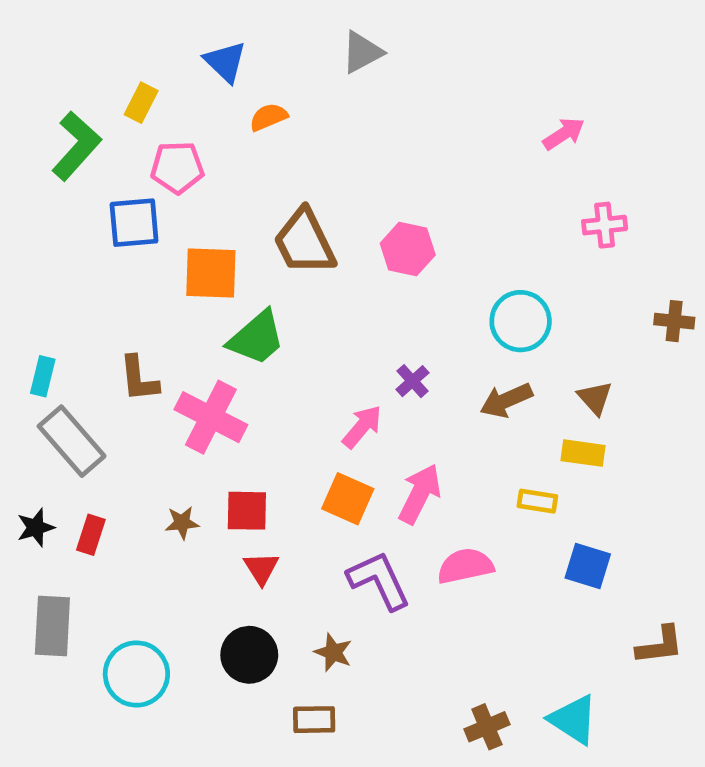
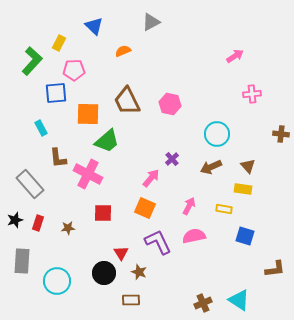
orange semicircle: (268, 117) -> (123, 51), moved
cyan rectangle: (43, 376) -> (41, 128), moved, turned -42
pink arrow: (420, 494) -> (189, 206), moved, size x0.7
brown star: (182, 523) -> (68, 228), moved
red triangle: (261, 568) -> (121, 253), moved

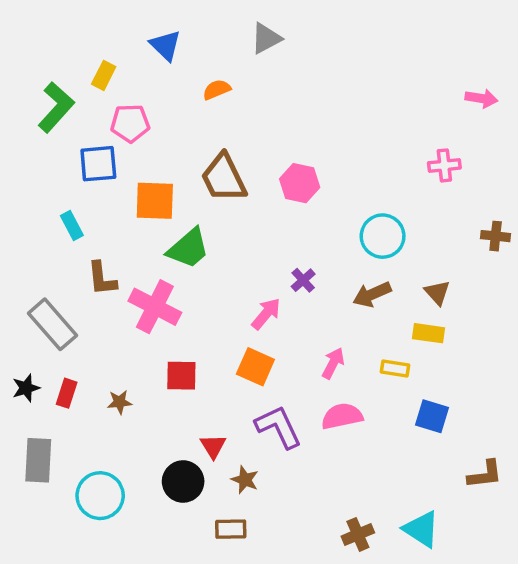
pink arrow: (235, 56) -> (481, 98), moved, turned 42

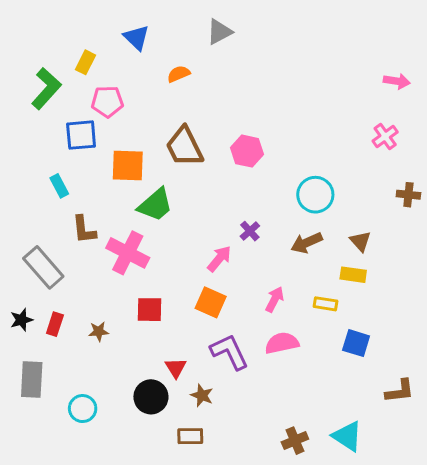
pink cross: (444, 165) -> (385, 136), moved, turned -30
cyan circle: (100, 496) -> (83, 409), size x0.7

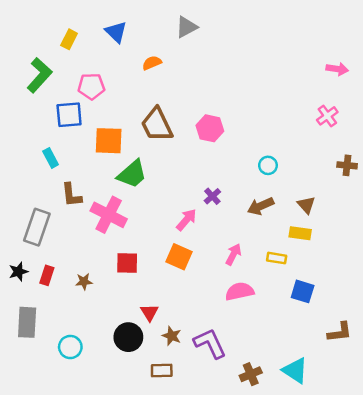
yellow rectangle: (85, 62) -> (69, 39), moved
cyan circle: (315, 195) -> (268, 165), size x0.6
gray rectangle: (43, 267) -> (37, 227), turned 60
purple L-shape: (230, 352) -> (210, 343), moved

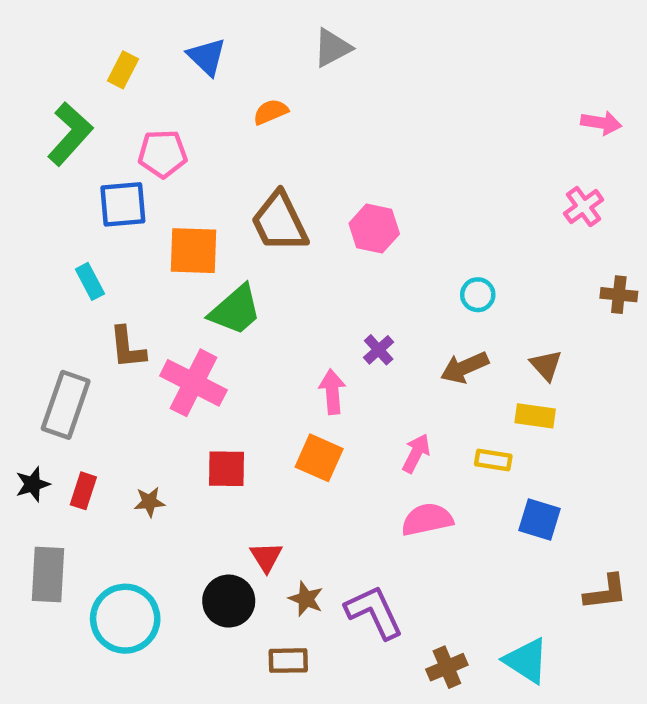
pink arrow: (186, 220) -> (332, 392), turned -45
cyan circle: (70, 347) -> (125, 619), size x1.6

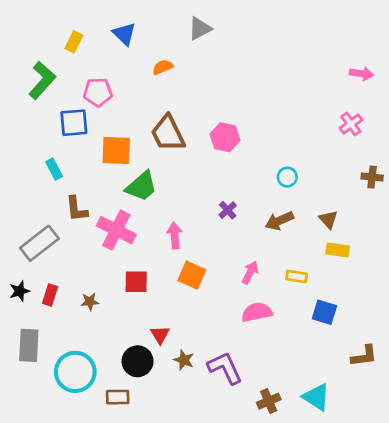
pink arrow: (332, 392) -> (175, 235), moved
gray rectangle: (66, 405) -> (39, 243), turned 33
yellow rectangle: (535, 416) -> (338, 250), moved
brown rectangle: (288, 661) -> (118, 397), moved

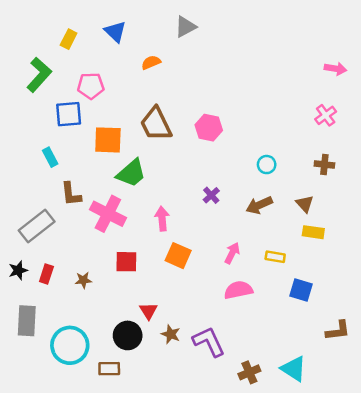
brown cross: (372, 177) -> (324, 165), moved

